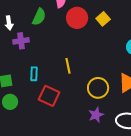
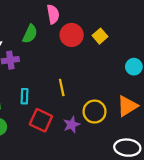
purple star: (96, 115) -> (72, 125), moved

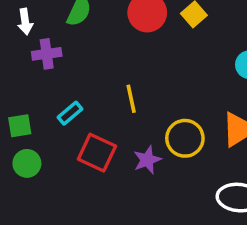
cyan rectangle: (25, 96) -> (70, 113), turned 48

